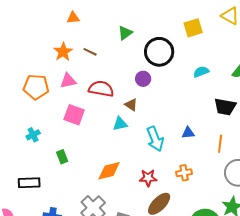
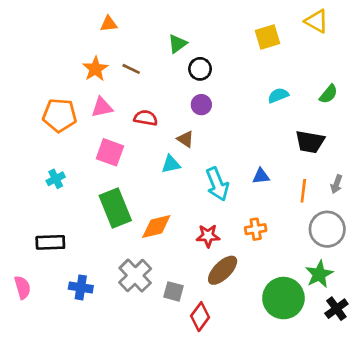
black circle: (159, 52) -> (200, 69), moved, size x0.6
red semicircle: (101, 89) -> (146, 118), size x0.7
green rectangle: (62, 157) -> (115, 208), moved, size x2.0

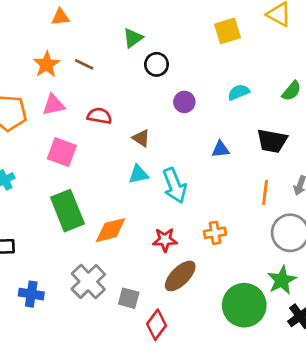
purple circle: (201, 105) -> (184, 102), moved
cyan triangle: (171, 164) -> (138, 174), moved
blue triangle: (261, 176) -> (221, 149), moved

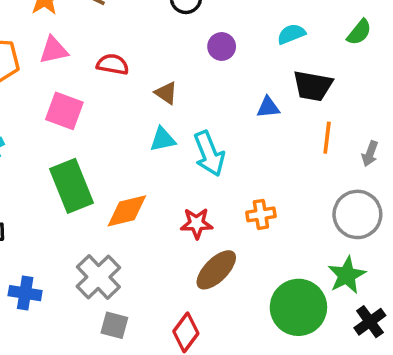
black trapezoid: (272, 141) -> (313, 86), moved
orange line: (265, 192) -> (327, 138), moved
gray square: (129, 298) -> (114, 325), moved

